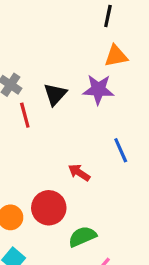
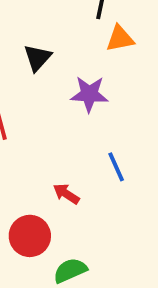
orange triangle: (116, 56) -> (120, 39), moved
black triangle: (55, 94) -> (38, 58), moved

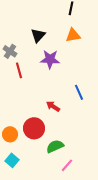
orange triangle: (120, 39) -> (73, 35), moved
purple star: (89, 94) -> (50, 59), moved

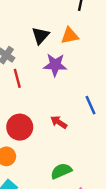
orange triangle: (73, 35) -> (70, 36), moved
red circle: (34, 128) -> (20, 127), moved

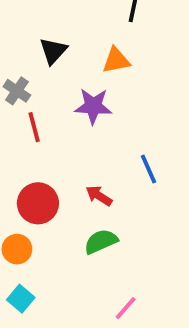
black triangle: (40, 36) -> (53, 51), moved
green semicircle: (61, 171) -> (101, 241), moved

